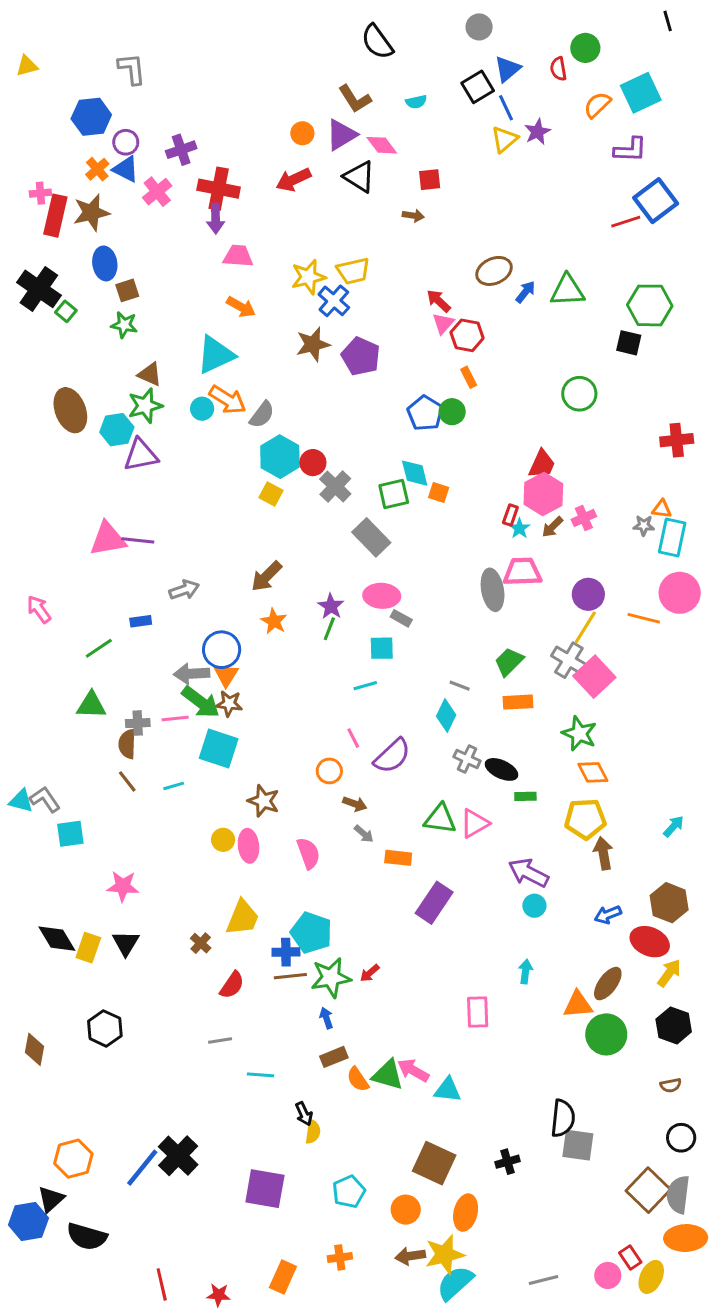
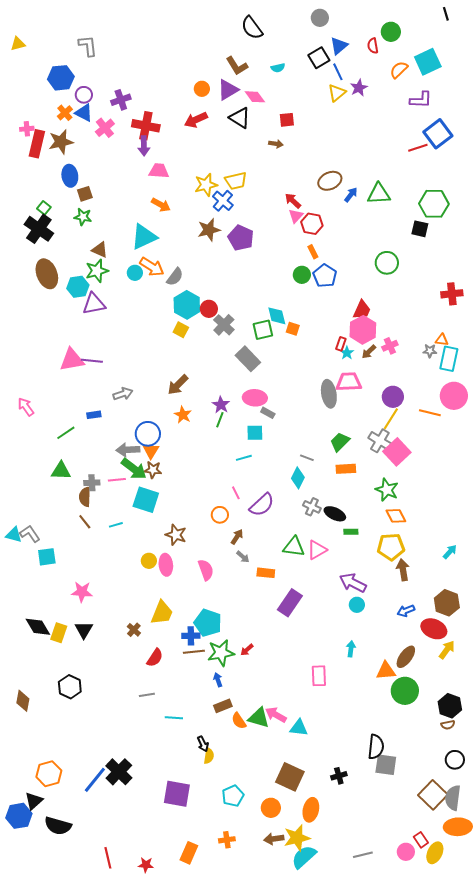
black cross: (39, 289) -> (39, 229), moved
blue pentagon: (425, 413) -> (325, 276), moved
brown arrow: (355, 804) -> (237, 537), turned -77
black hexagon: (674, 1025) -> (450, 706), moved

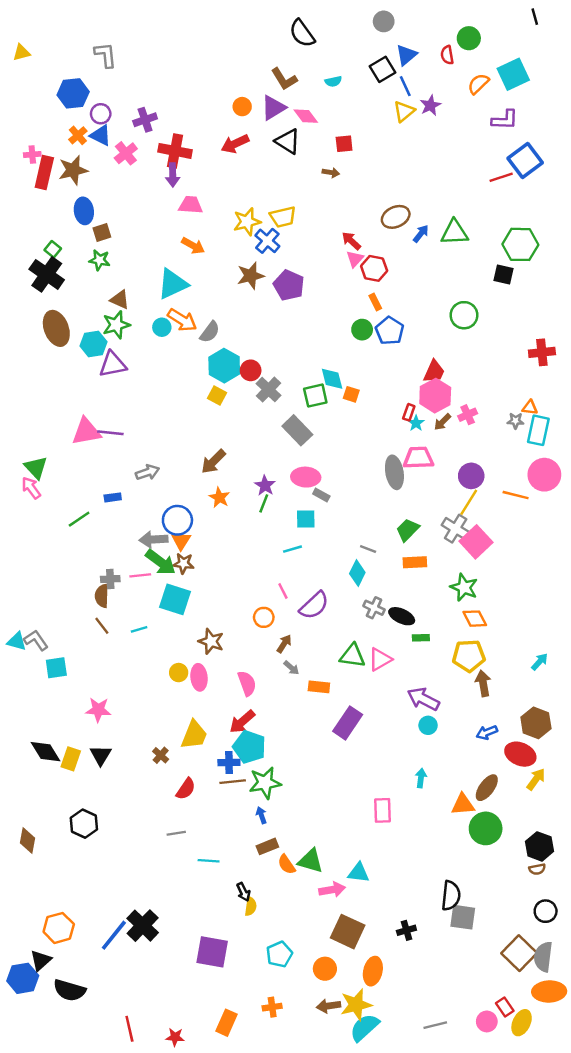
green triangle: (61, 471) -> (36, 467), moved, turned 45
red arrow: (247, 650) -> (242, 722), moved, size x1.6
pink arrow: (276, 715) -> (332, 890), moved, turned 140

